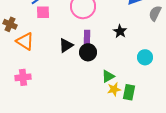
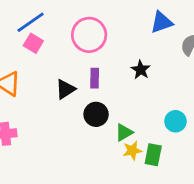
pink square: (43, 12) -> (33, 43), turned 32
black circle: (88, 52) -> (96, 114), moved
cyan circle: (145, 57) -> (176, 121), moved

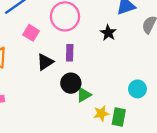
pink square: (33, 43) -> (31, 33), moved
black star: (141, 70) -> (108, 33), moved
green triangle: (124, 132) -> (84, 95), moved

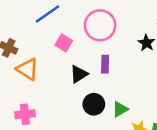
black circle: (71, 83) -> (94, 104), moved

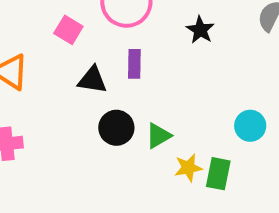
black triangle: (79, 74) -> (92, 80), turned 42

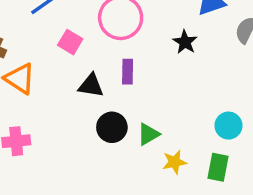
green rectangle: (218, 174) -> (218, 167), moved

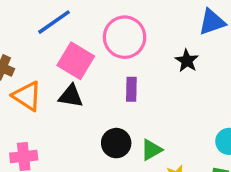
pink square: (70, 42) -> (76, 61), size x1.5
black triangle: (91, 86) -> (71, 96), moved

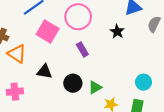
purple rectangle: (131, 89) -> (82, 49), turned -32
black triangle: (71, 96) -> (44, 72), moved

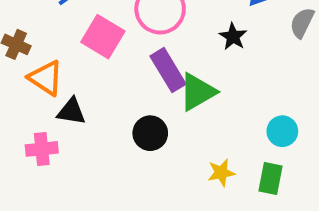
purple rectangle: (82, 49) -> (168, 70), size x1.5
black triangle: (44, 72) -> (71, 111), moved
green triangle: (95, 87) -> (198, 92), moved, size x1.5

